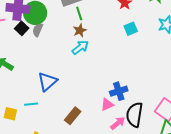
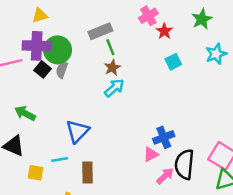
brown rectangle: (73, 116) -> (87, 173), moved, turned -36

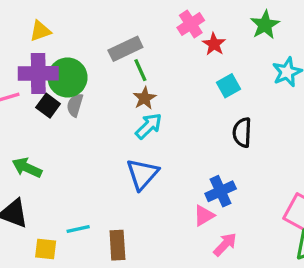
blue triangle: (77, 131) -> (142, 174), moved
black semicircle: (184, 164) -> (242, 132), moved, size x0.7

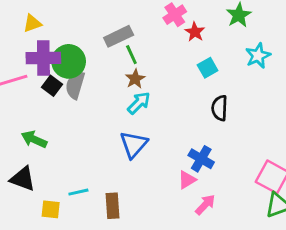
yellow triangle: (40, 31) -> (32, 23), moved
gray semicircle: (75, 105) -> (75, 85), size x1.4
blue cross: (221, 191) -> (201, 159), turned -35

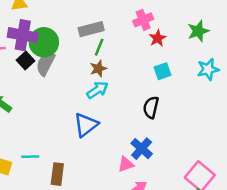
green line: (131, 55) -> (99, 47), turned 36
black semicircle: (220, 108) -> (151, 107), moved

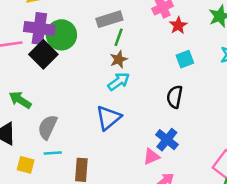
black square: (25, 60) -> (43, 54), size x1.5
gray semicircle: (46, 64) -> (47, 127), moved

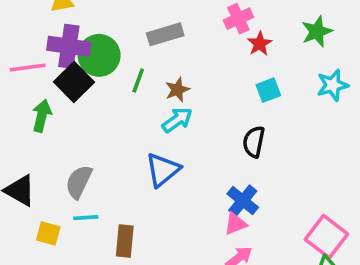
green line: (119, 37) -> (138, 81), moved
green arrow: (20, 100) -> (42, 116), moved, turned 70
pink triangle: (151, 157) -> (236, 224), moved

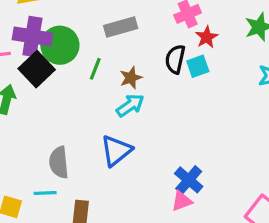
cyan square: (268, 90) -> (198, 66), moved
black semicircle: (254, 142) -> (175, 59), moved
gray semicircle: (79, 182) -> (59, 162), moved, turned -32

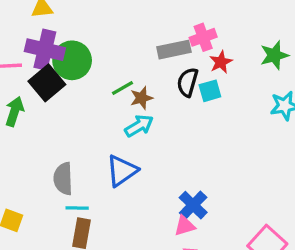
gray rectangle: (121, 27) -> (174, 50), moved
green line: (95, 69) -> (123, 88), moved, turned 35
cyan line: (45, 193) -> (77, 208), moved

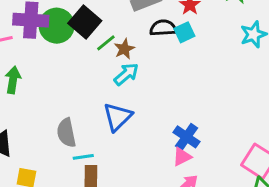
black semicircle: (188, 82) -> (163, 28), turned 80
black square: (47, 83) -> (85, 22), moved

